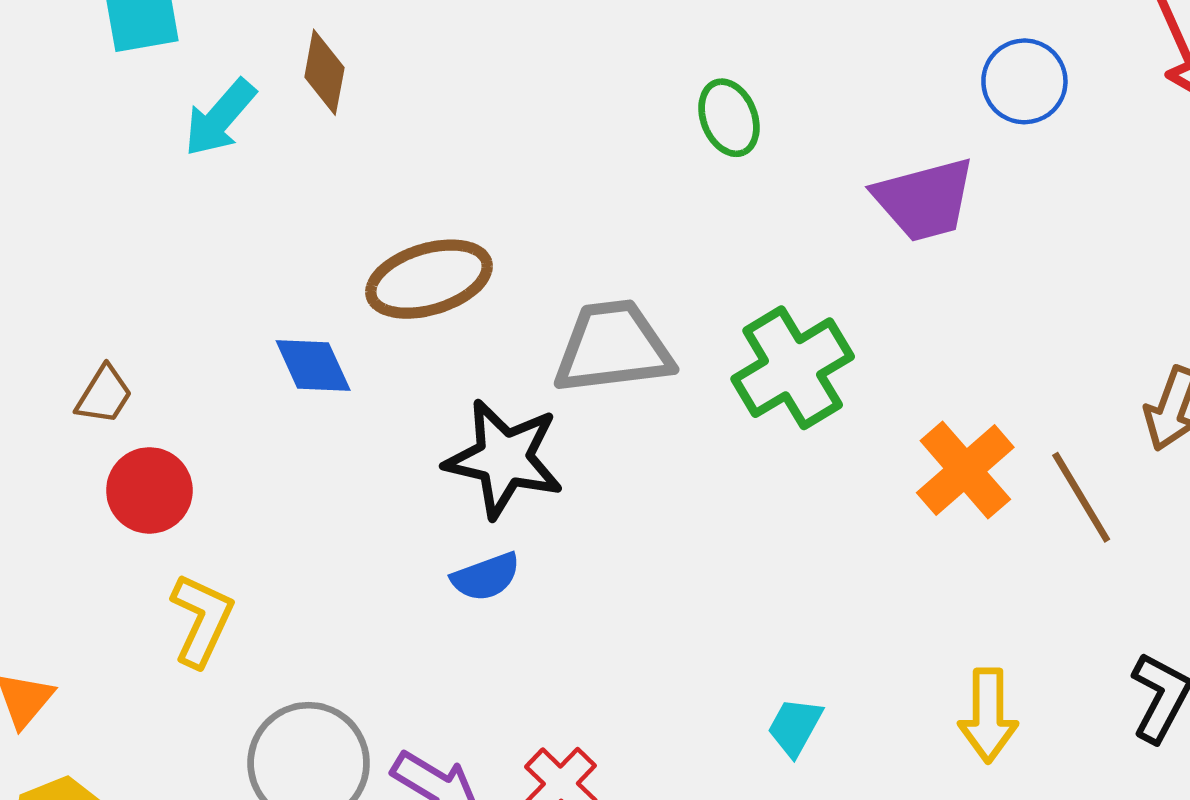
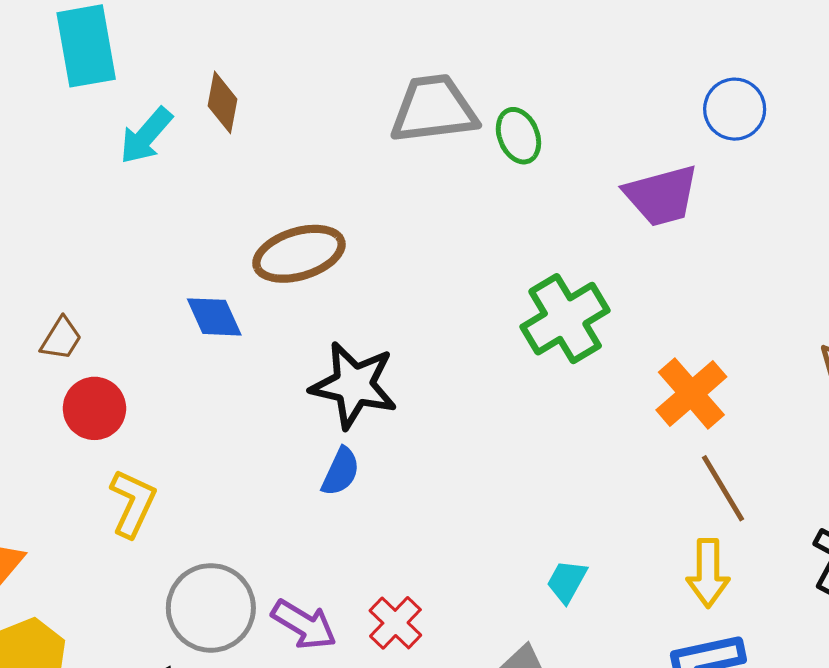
gray trapezoid: (613, 347) -> (434, 109), moved
brown line: (1081, 497) -> (723, 488), moved
blue semicircle: (486, 577) -> (341, 472), turned -45

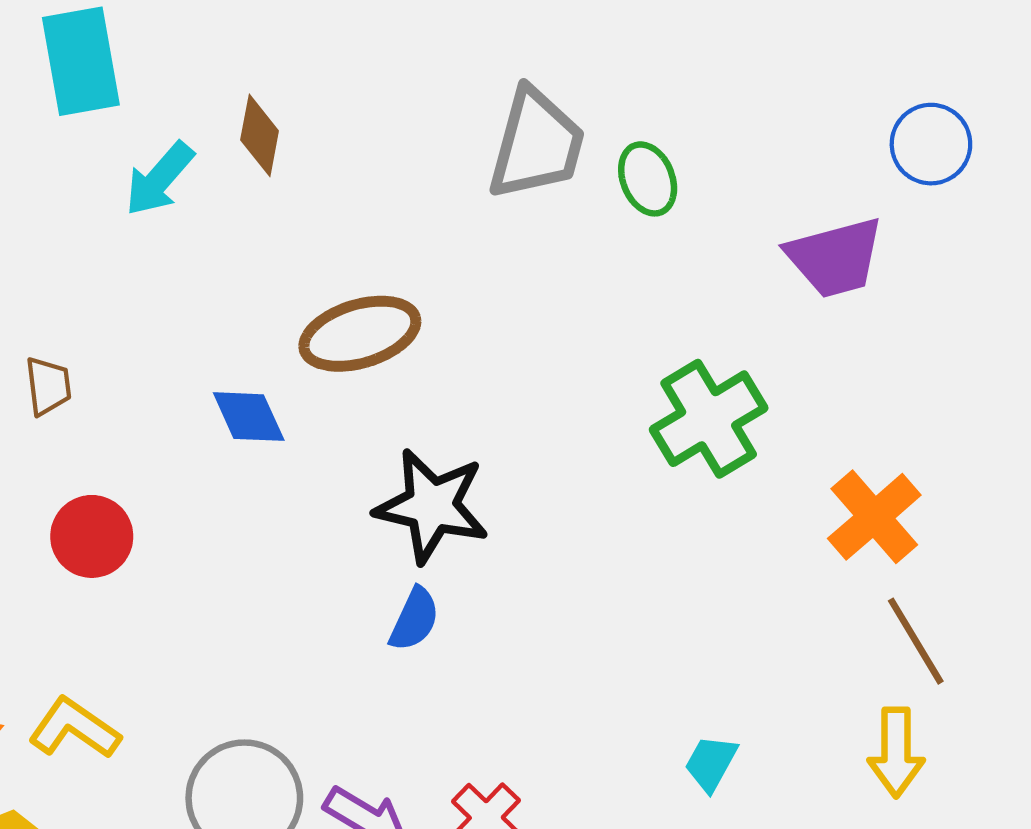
gray trapezoid: (434, 109) -> (536, 144), turned 112
brown trapezoid: (61, 339) -> (48, 386), moved, turned -39
yellow L-shape: (133, 503) -> (74, 728), moved, turned -80

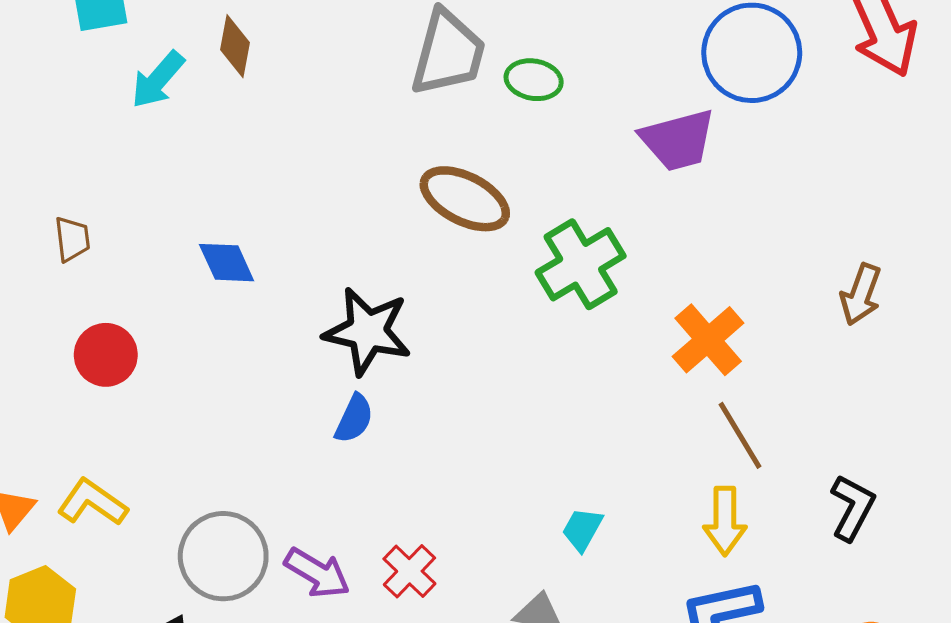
blue circle: (931, 144) -> (752, 53), size x1.6
green ellipse: (648, 179) -> (534, 80), turned -58
brown ellipse: (360, 334) -> (465, 199), moved, turned 44

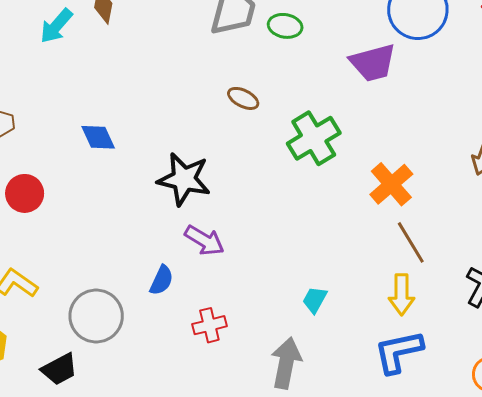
brown ellipse: (465, 199) -> (243, 98), size x0.6
blue semicircle: (354, 419) -> (161, 280), moved
red cross: (409, 571) -> (209, 325), turned 32
purple arrow: (317, 573) -> (204, 240), moved

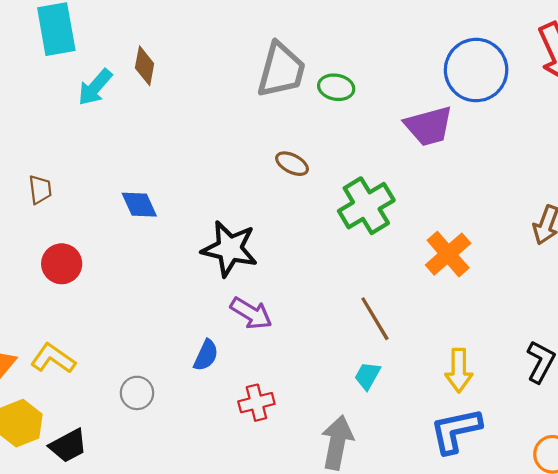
brown line: (411, 242) -> (375, 319), moved
gray circle: (96, 316) -> (137, 393), size x0.6
black trapezoid: (59, 369) -> (68, 446), moved

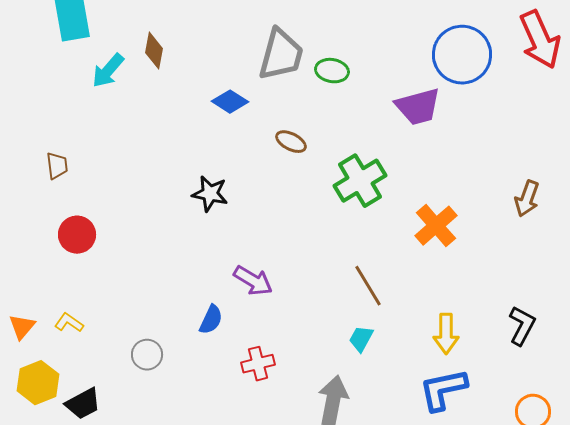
blue diamond: (139, 205) -> (230, 102), moved, turned -33
black star: (230, 249) -> (210, 194), moved, size x0.7
yellow L-shape: (53, 358) -> (69, 323), size x0.7

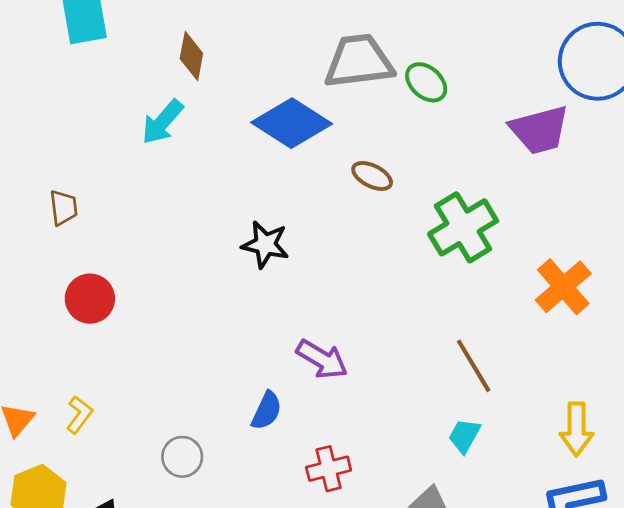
gray trapezoid: (281, 55) -> (359, 61), turned -112
cyan arrow: (108, 71) -> (162, 122), moved
green ellipse: (332, 71) -> (426, 82), turned 32
blue diamond: (230, 102) -> (292, 123), size x1.6
yellow L-shape: (69, 323) -> (79, 415), turned 92

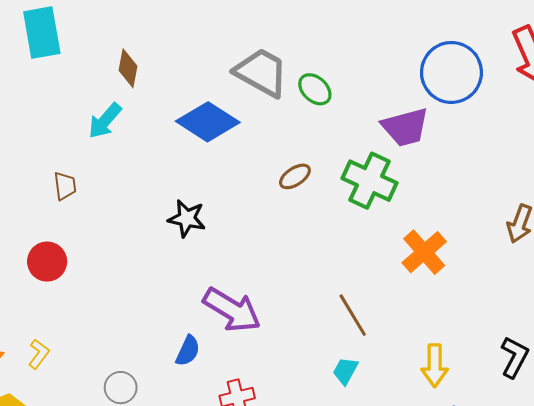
gray trapezoid: (359, 61) -> (261, 72), turned 36
brown ellipse: (372, 176) -> (295, 176), moved, turned -60
brown trapezoid: (64, 208) -> (65, 186), moved
green cross: (463, 227) -> (370, 181), moved, turned -34
purple arrow: (322, 359) -> (232, 310), size x1.4

